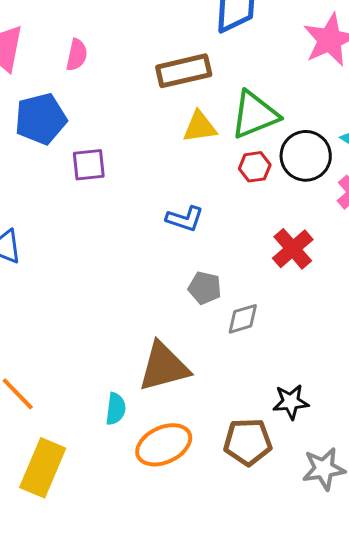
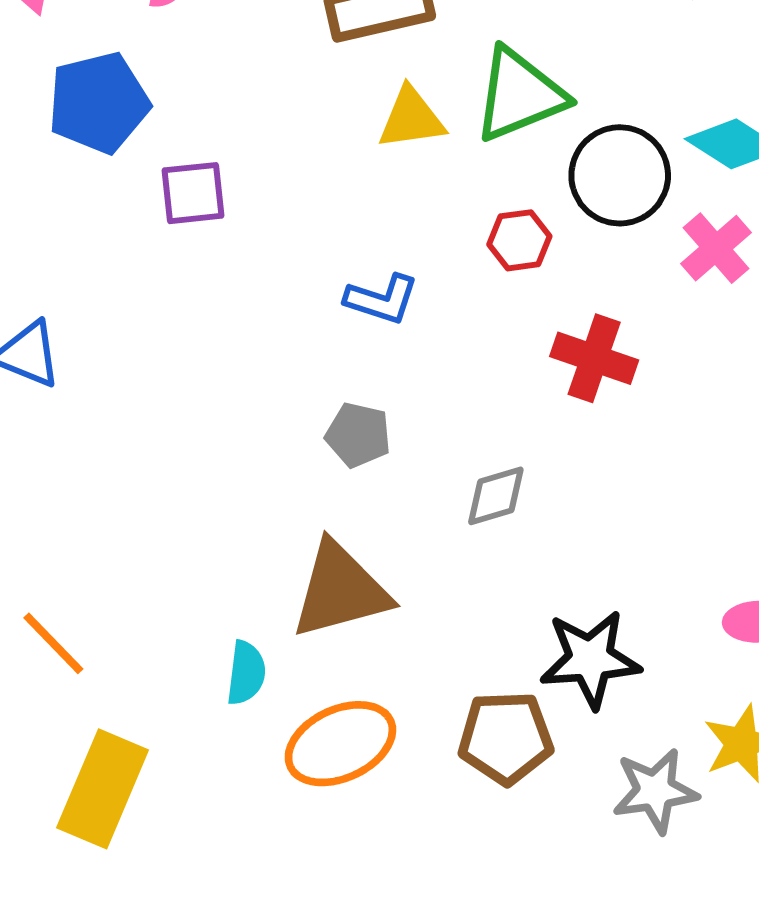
red hexagon: (255, 167) -> (519, 240), moved
red cross: (293, 249) -> (594, 358), turned -30
gray pentagon: (205, 288) -> (358, 435), moved
black star: (291, 402) -> (590, 659), size x1.4

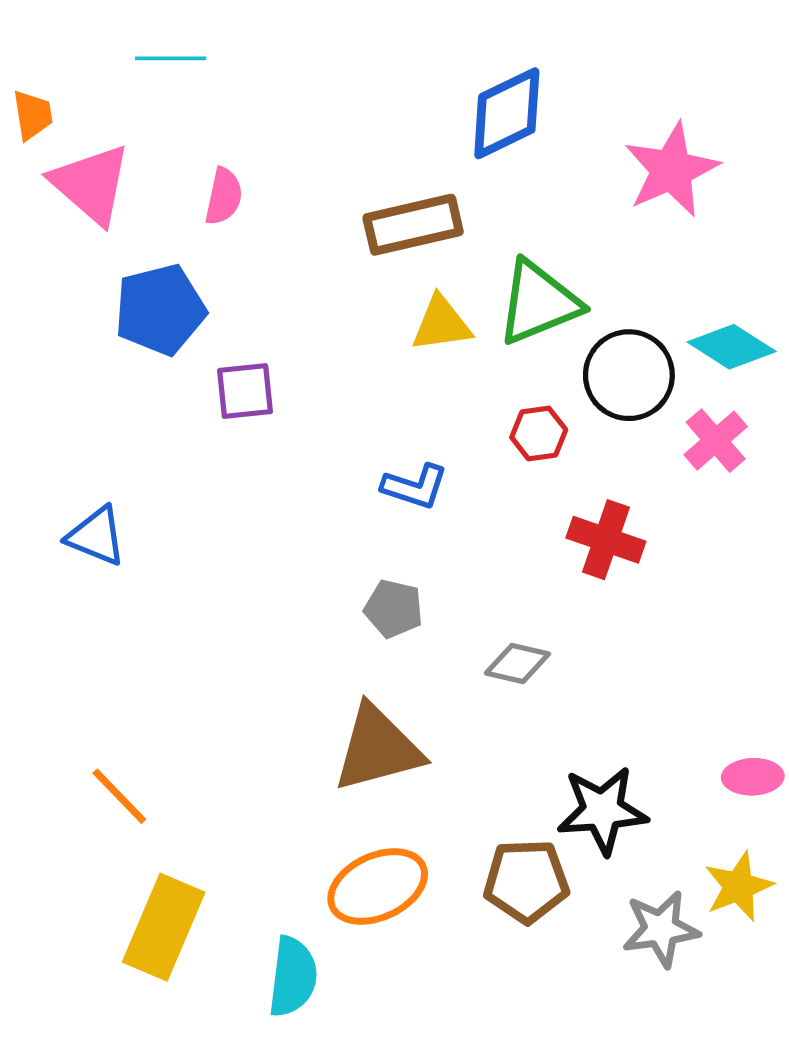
gray diamond: (496, 496) -> (517, 664), turned 30
cyan semicircle: (246, 673) -> (293, 977), moved, size x1.4

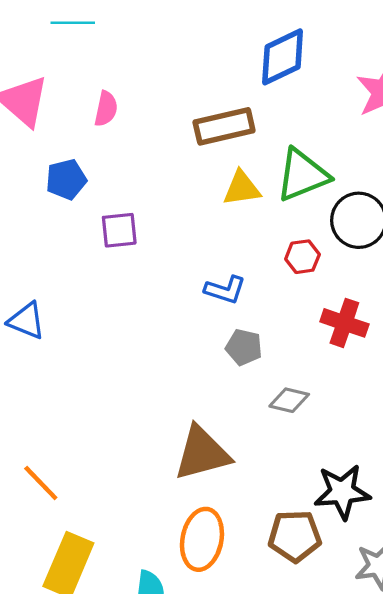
blue pentagon: (160, 310) -> (66, 179), size x0.7
gray pentagon: (394, 609) -> (244, 347), moved
orange ellipse: (378, 886) -> (202, 539), turned -54

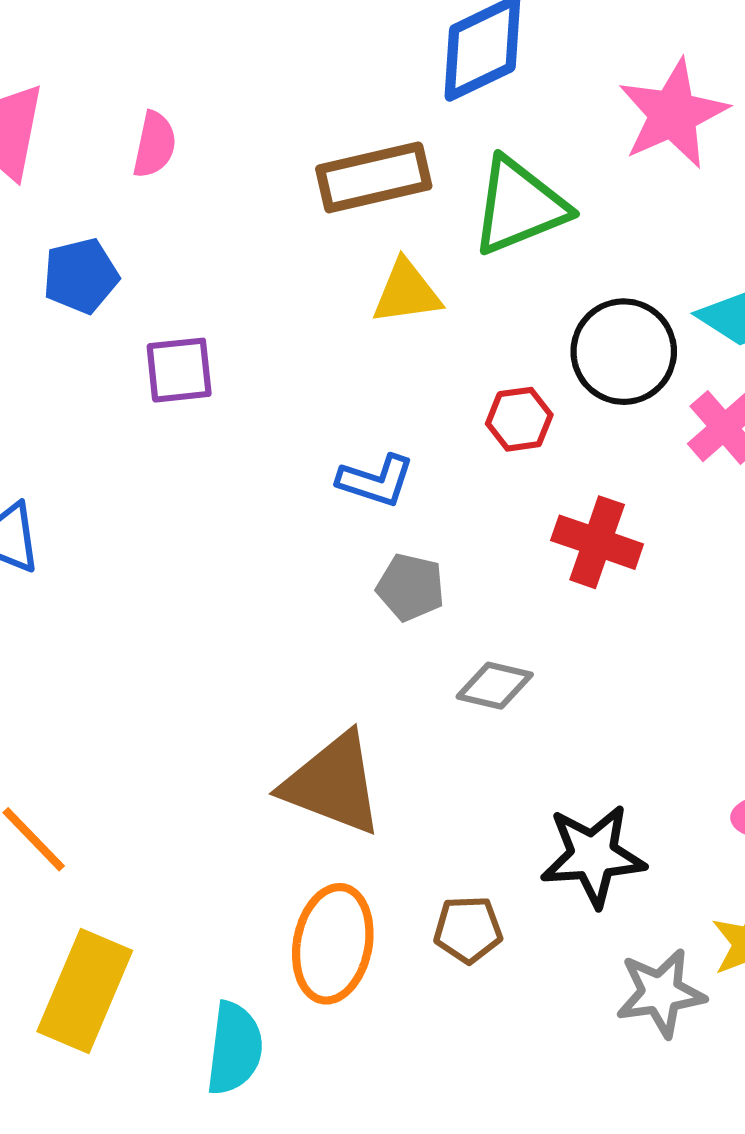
green triangle: (302, 175) -> (519, 206), moved
brown triangle: (202, 453) -> (333, 784), turned 36
brown pentagon: (295, 536) -> (468, 929), moved, size x0.7

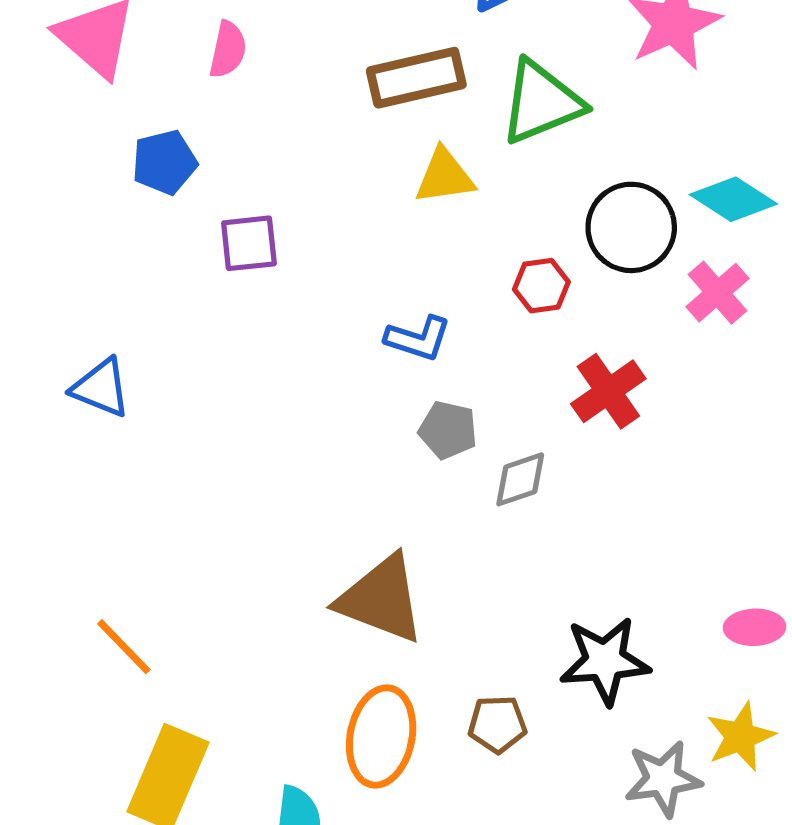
red cross: (597, 542) -> (608, 391), turned 36
gray diamond: (495, 686) -> (520, 479), moved, turned -32

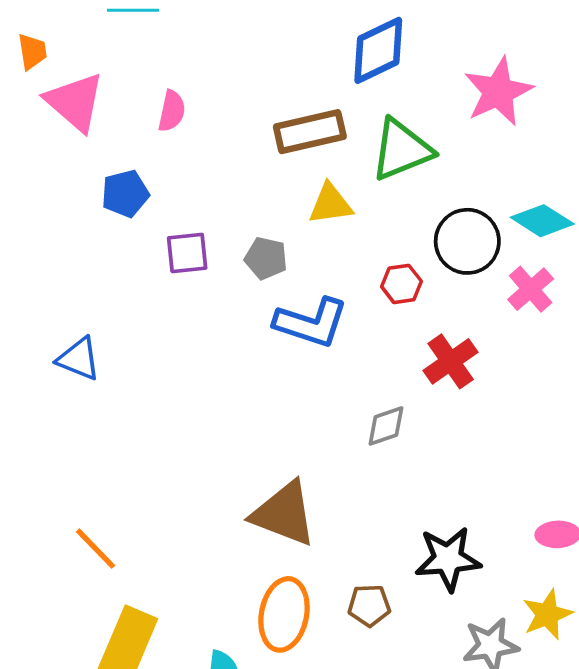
blue L-shape: (418, 338) -> (311, 323), size x1.5
gray pentagon: (448, 430) -> (266, 258), moved

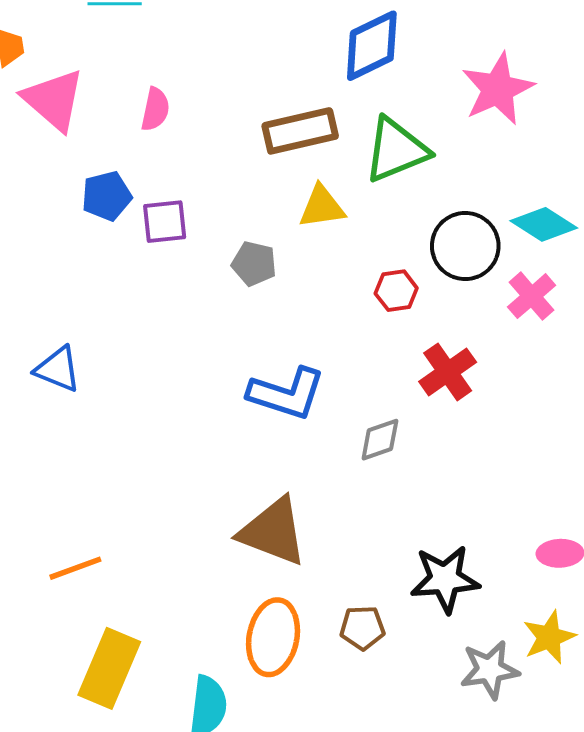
purple square: (187, 253) -> (165, 222), moved
blue L-shape: (311, 323) -> (287, 394), moved
orange line: (96, 549) -> (75, 568), turned -66

